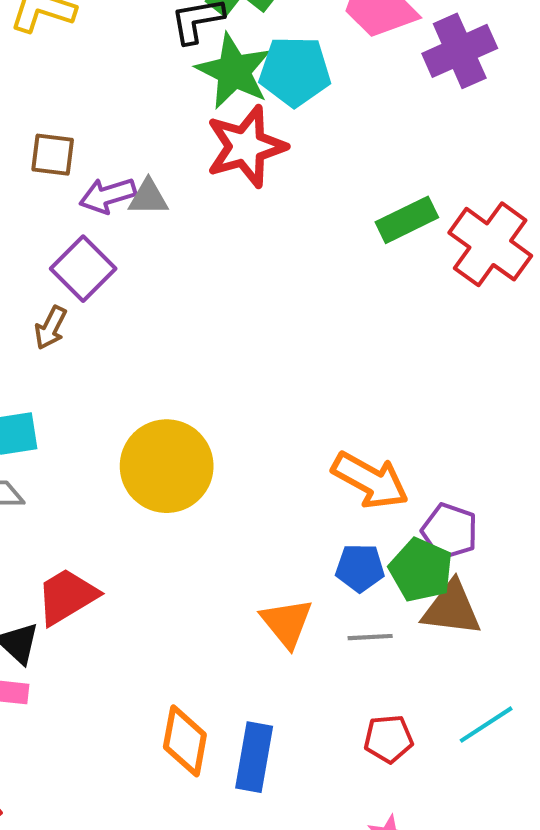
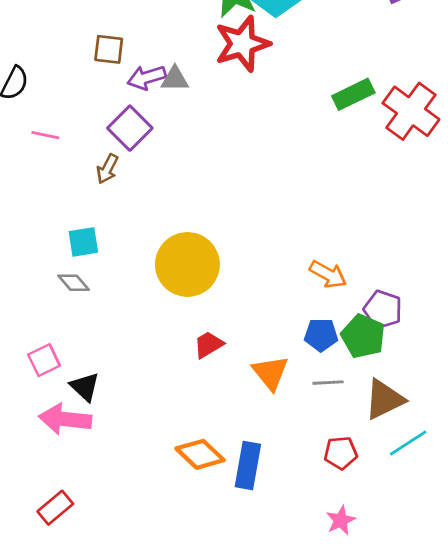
orange arrow: (370, 480) -> (328, 274), size x0.7
red trapezoid: (67, 596) -> (209, 345), moved, size x0.7
brown triangle: (452, 609) -> (384, 399), moved, turned -33
orange diamond: (185, 741) -> (200, 454), turned -57

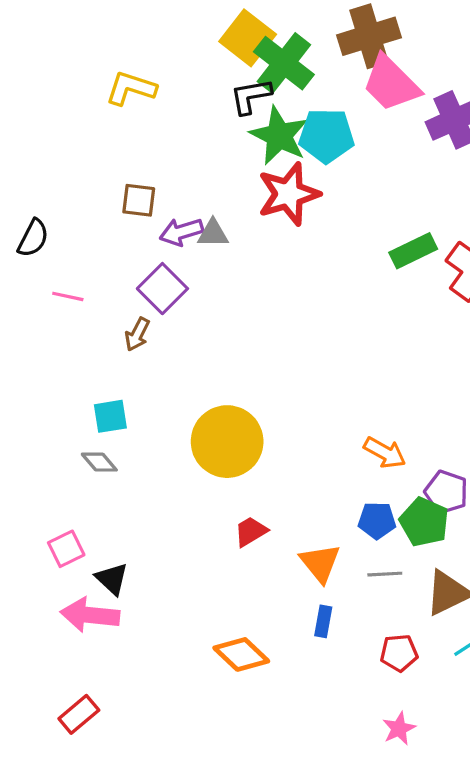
blue rectangle: (248, 466) -> (323, 621), moved, size x0.6

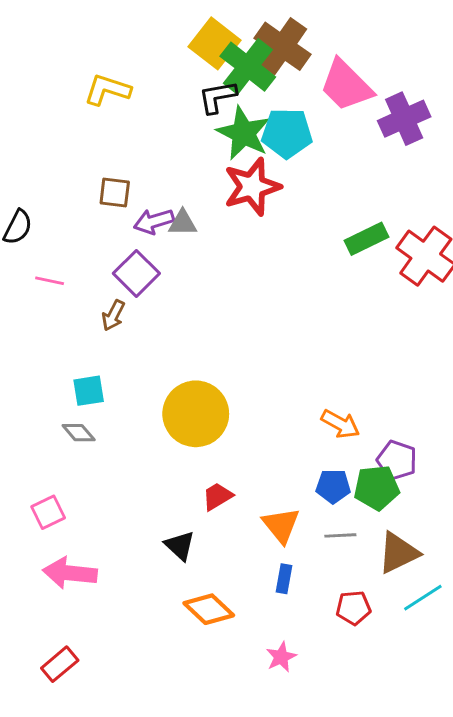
brown cross: (369, 36) -> (283, 46), moved, turned -38
green pentagon: (424, 522) -> (377, 488), turned -30
black triangle: (112, 579) -> (180, 546), moved
pink star: (399, 729) -> (281, 657), moved

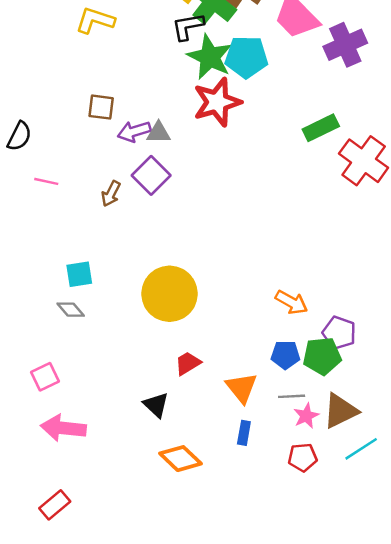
green rectangle: (366, 239) -> (321, 128), moved
purple square: (136, 273) -> (151, 175), moved
brown arrow: (113, 315) -> (111, 194), moved
pink star: (281, 657) -> (306, 416), moved

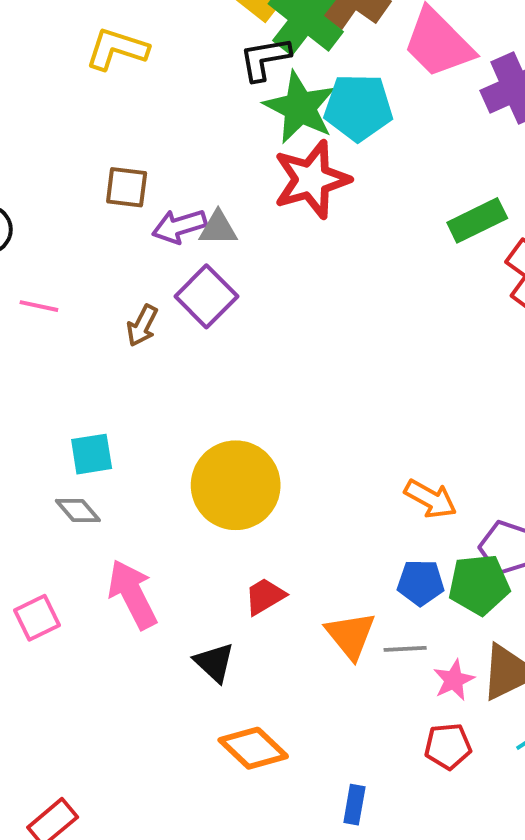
gray line: (292, 396) -> (405, 649), moved
pink arrow: (63, 428) -> (132, 594), moved, turned 57
blue rectangle: (244, 433) -> (354, 805), moved

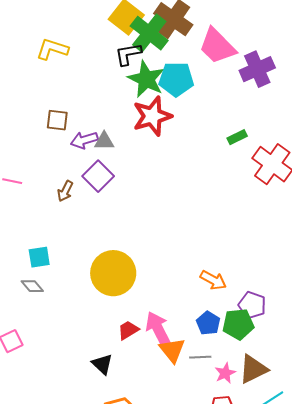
green rectangle: (477, 220) -> (237, 137), size x0.7
blue pentagon: (421, 583) -> (208, 323), turned 30
pink arrow: (132, 594) -> (158, 329), moved

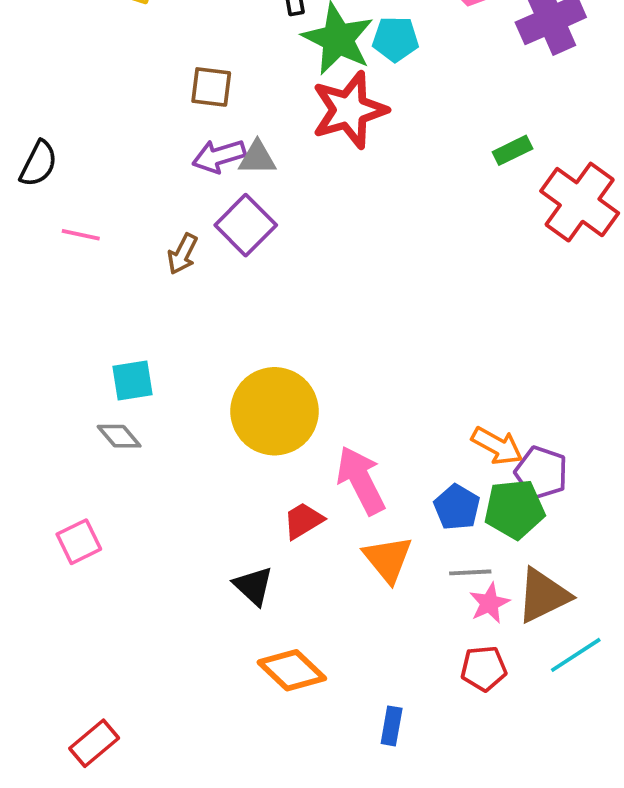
cyan pentagon: (176, 79) -> (395, 39), size x0.7
brown square: (57, 120) -> (211, 87), moved
orange arrow: (213, 280) -> (497, 446), moved
pink arrow: (158, 329) -> (361, 480), moved
gray line: (200, 357) -> (470, 572), moved

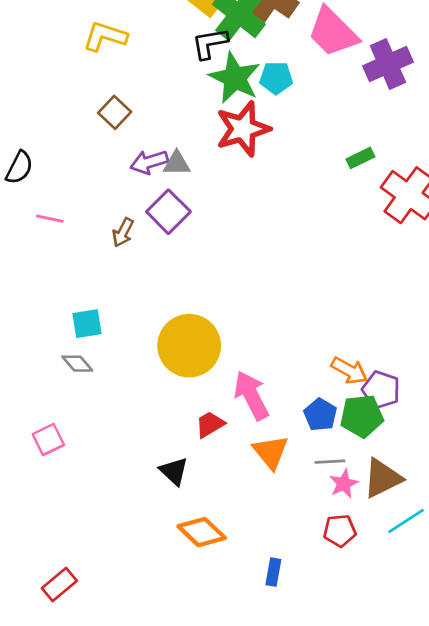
brown square: (211, 87) -> (115, 112), moved, turned 36

